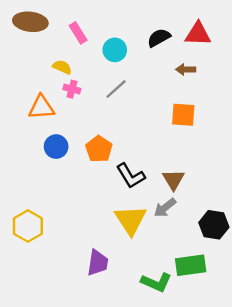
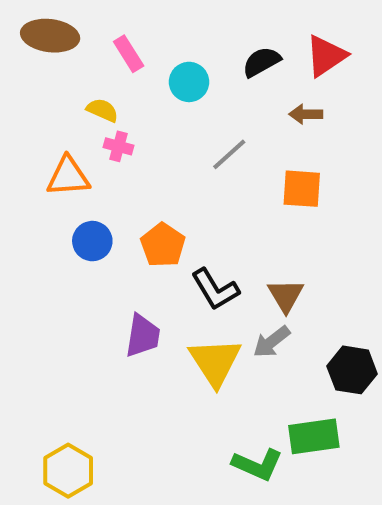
red triangle: (198, 34) -> (326, 56), turned -36
gray line: (116, 89) -> (229, 154), moved
yellow hexagon: (28, 226) -> (68, 471), moved
purple trapezoid: (98, 263) -> (143, 336), moved

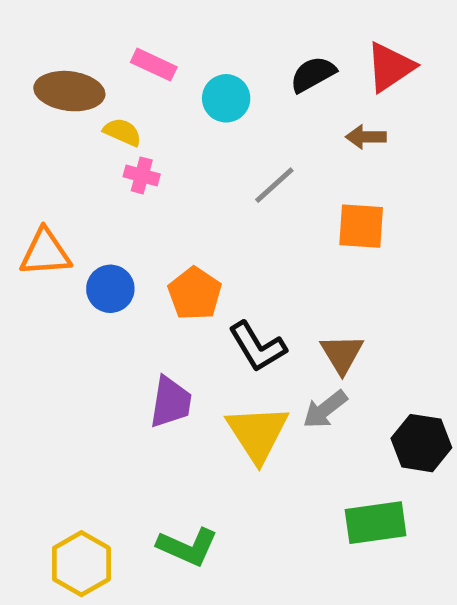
brown ellipse: (50, 36) -> (69, 91), moved
pink rectangle: (129, 54) -> (154, 65), turned -33
orange triangle: (68, 177) -> (45, 253), moved
green L-shape: (257, 465) -> (188, 547), moved

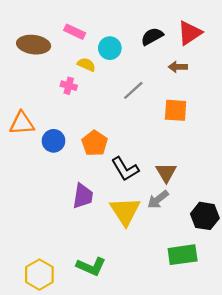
yellow semicircle: (122, 132) -> (86, 65), moved

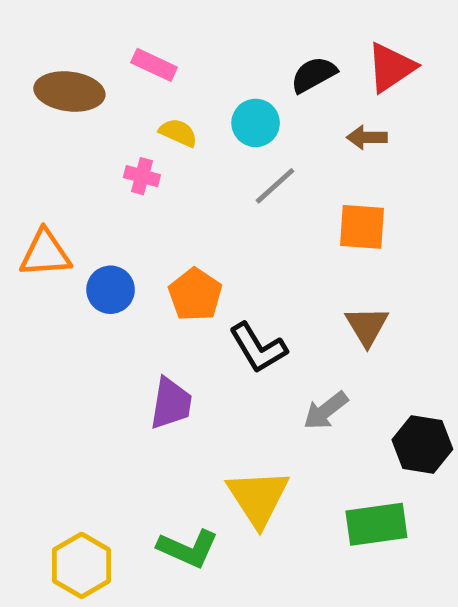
cyan circle: (110, 48) -> (256, 123), moved
brown triangle: (166, 173) -> (367, 326), moved
yellow triangle: (125, 211) -> (258, 498), moved

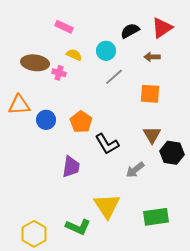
brown ellipse: (69, 92) -> (35, 63), moved
black hexagon: (422, 444) -> (172, 153), moved

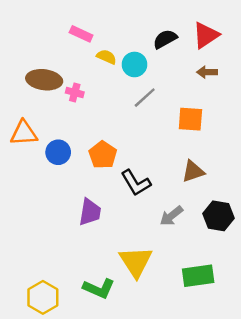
yellow semicircle: (74, 55) -> (107, 57), moved
brown arrow: (152, 57) -> (207, 72), moved
brown triangle: (152, 135) -> (193, 171), turned 42
black hexagon: (172, 153) -> (218, 216), moved

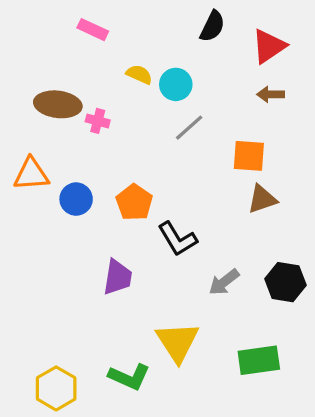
pink rectangle: (81, 34) -> (93, 30), moved
black semicircle: (165, 39) -> (212, 26), moved, turned 145
brown triangle: (193, 171) -> (262, 199), moved

